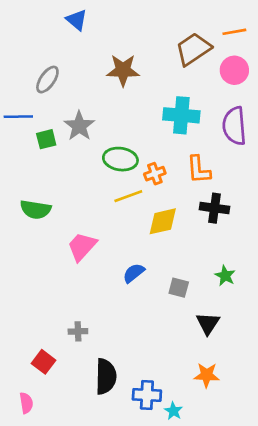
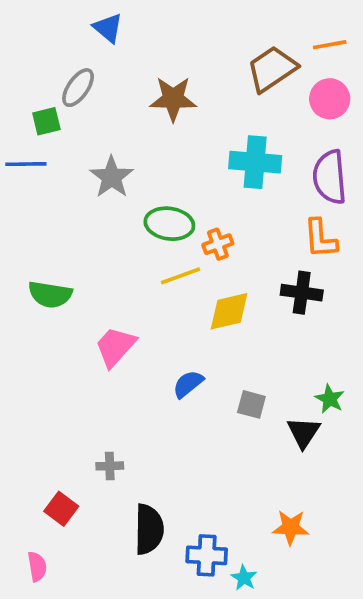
gray ellipse: (47, 80) -> (78, 88), moved
green square: (46, 139) -> (46, 121), moved
orange L-shape: (199, 170) -> (320, 239), moved
green star: (225, 276) -> (330, 399), moved
black triangle: (208, 323) -> (304, 432), moved

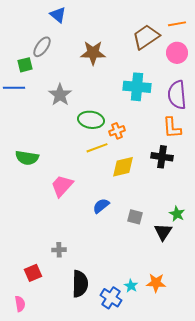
red square: (61, 509) -> (33, 273), turned 30
blue cross: (207, 555) -> (111, 298), turned 30
cyan star: (244, 578) -> (131, 286), moved

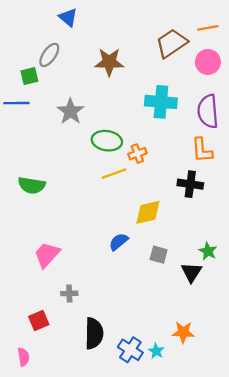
yellow diamond: (123, 167) -> (148, 212), moved
pink trapezoid: (62, 186) -> (47, 255), moved
cyan star: (131, 286) -> (156, 351), moved

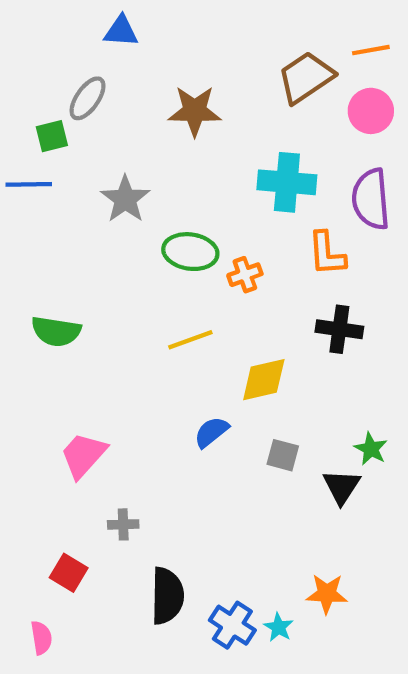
blue triangle: (68, 17) -> (121, 31), turned -36
orange L-shape: (202, 150) -> (327, 254), moved
yellow line: (114, 174) -> (190, 340), moved
red square: (39, 320) -> (69, 573), turned -36

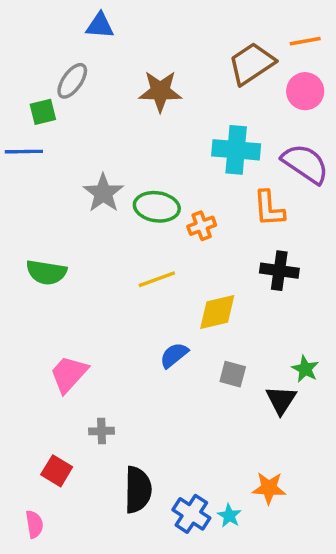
gray star: (125, 199) -> (103, 193), moved
purple semicircle: (371, 199) -> (305, 164), turned 129

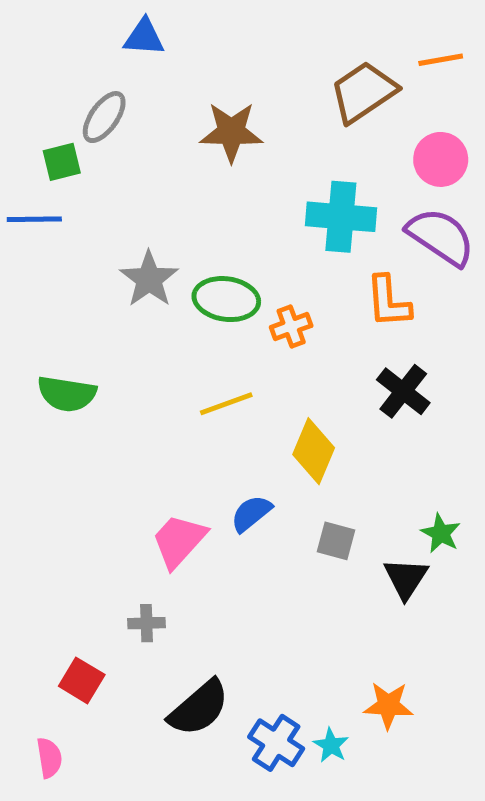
pink circle: (305, 91) -> (441, 159), moved
black cross: (279, 271) -> (403, 391), turned 30
yellow diamond: (217, 312) -> (314, 451), turned -54
pink trapezoid: (69, 374) -> (179, 541), moved
black semicircle: (138, 490) -> (199, 708), turned 48

